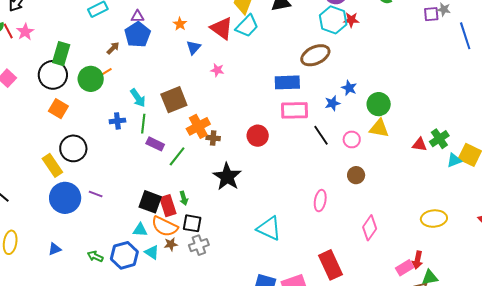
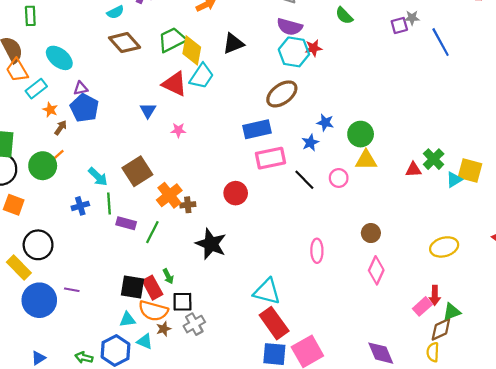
orange star: (180, 24) -> (50, 110), moved
brown circle: (356, 175) -> (371, 233), moved
red rectangle: (331, 265) -> (274, 323), moved

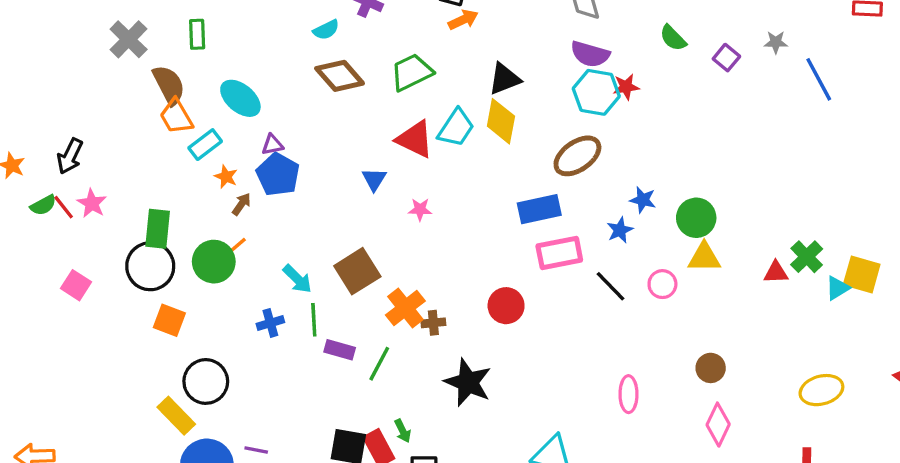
purple square: (399, 26) -> (726, 58), moved, turned -35
yellow diamond: (192, 50) -> (501, 121), moved

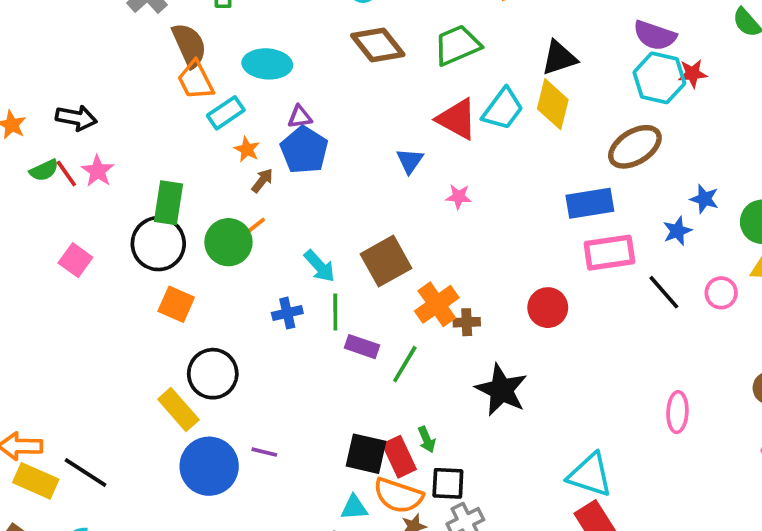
cyan ellipse: (240, 98) -> (267, 64), turned -39
black arrow: (70, 156) -> (76, 118), turned -108

